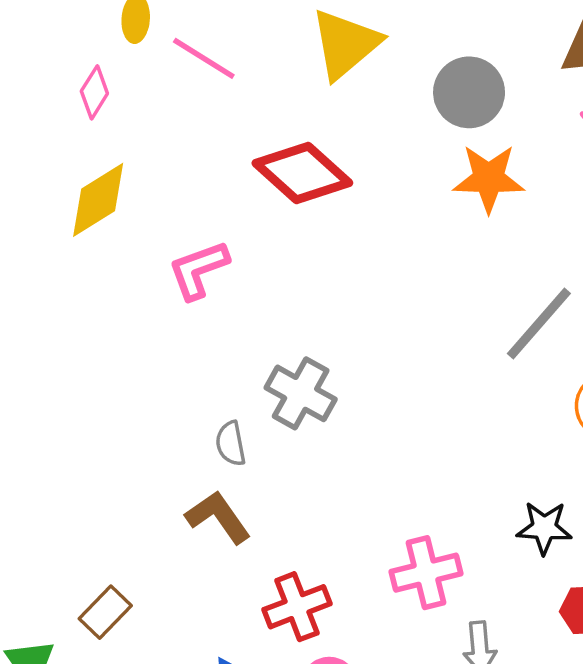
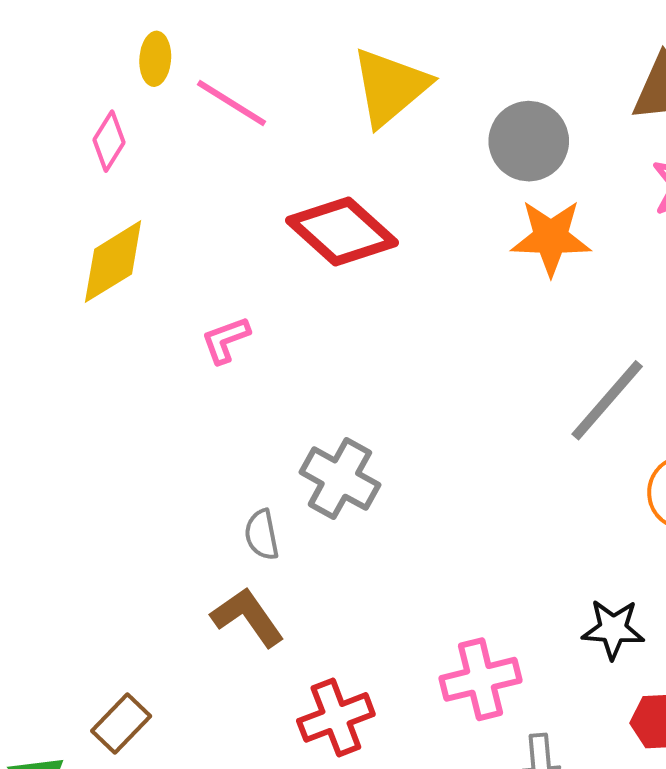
pink L-shape: (198, 270) -> (226, 340), size x0.7

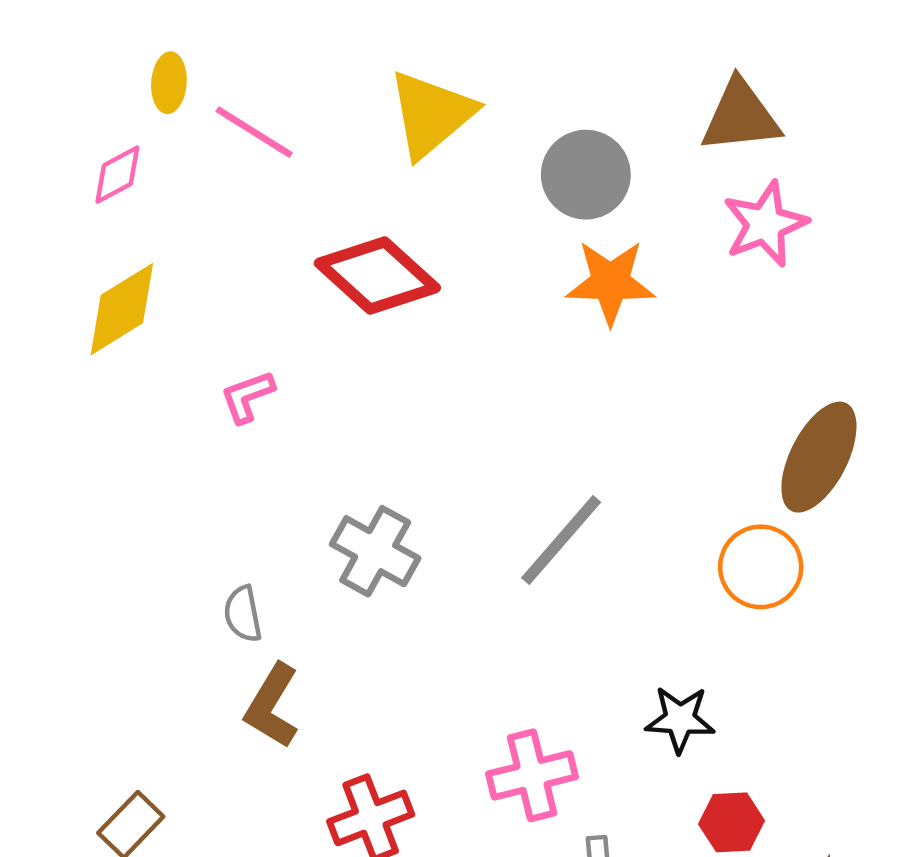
pink diamond: (109, 141) -> (117, 175), turned 30
gray line: (607, 400) -> (561, 540), moved
gray semicircle: (262, 535) -> (243, 614), moved
brown L-shape: (248, 617) -> (272, 706), turned -114

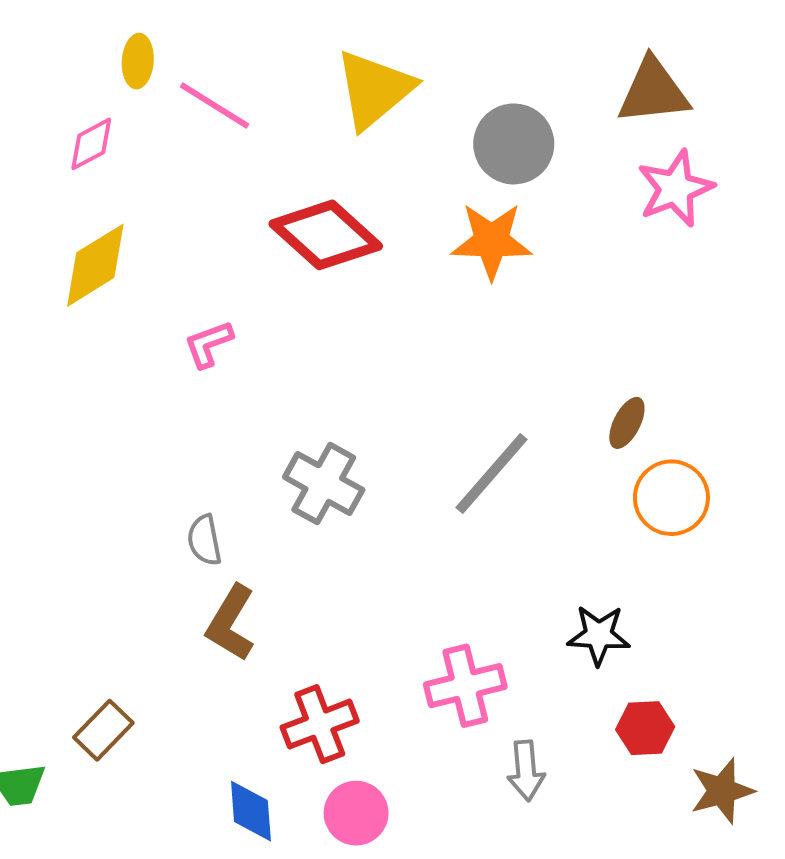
orange star: (610, 282) -> (492, 241), moved
brown ellipse: (819, 457) -> (627, 423), moved, size x0.5

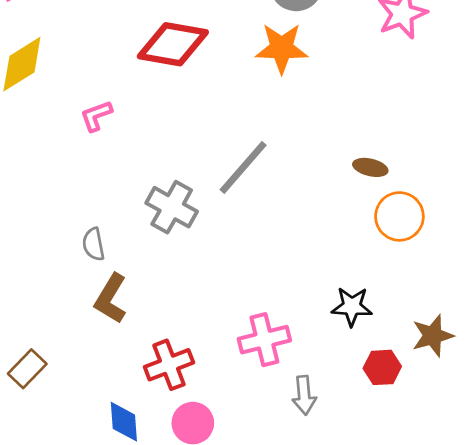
red diamond: (326, 235) -> (173, 44), turned -32
brown ellipse: (627, 423) -> (370, 167), turned 76
gray line: (492, 473) -> (243, 167), moved
brown star: (722, 791) -> (433, 336), moved

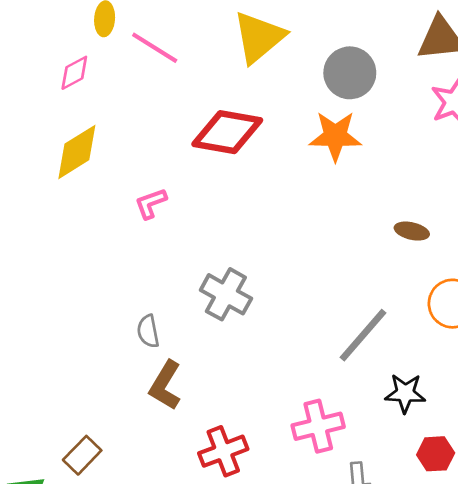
gray line: (243, 167) -> (363, 335), moved
brown ellipse: (370, 167) -> (412, 231), moved

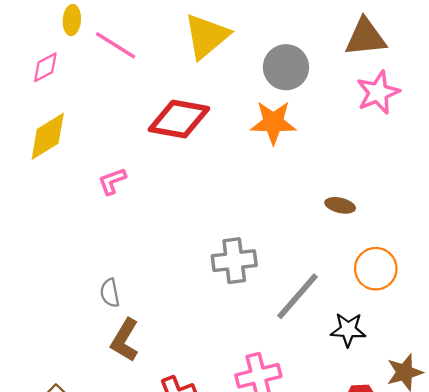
gray cross: (226, 294) -> (234, 261), moved, turned -36
black star: (405, 393) -> (348, 330), moved

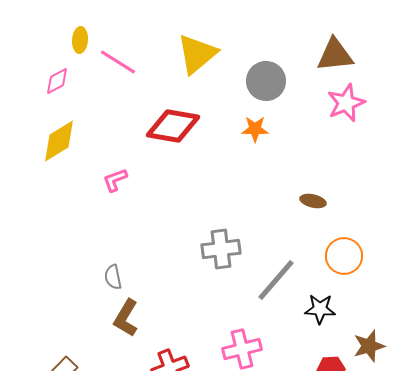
orange star: (273, 122) -> (255, 129), size x0.7

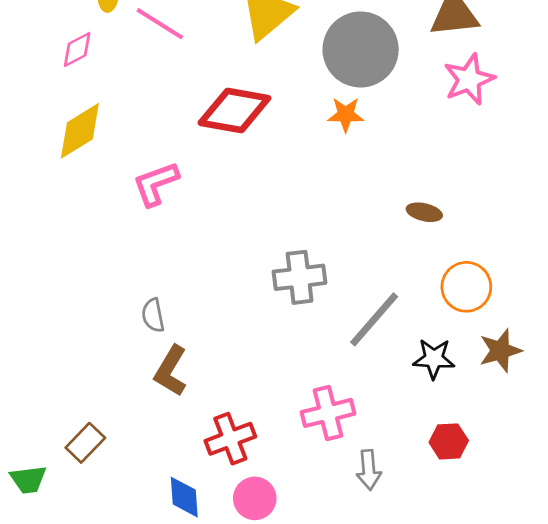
gray circle: (266, 81) -> (361, 49), size x1.4
pink L-shape: (115, 180) -> (156, 184), size x1.4
brown star: (369, 346) -> (500, 351), moved

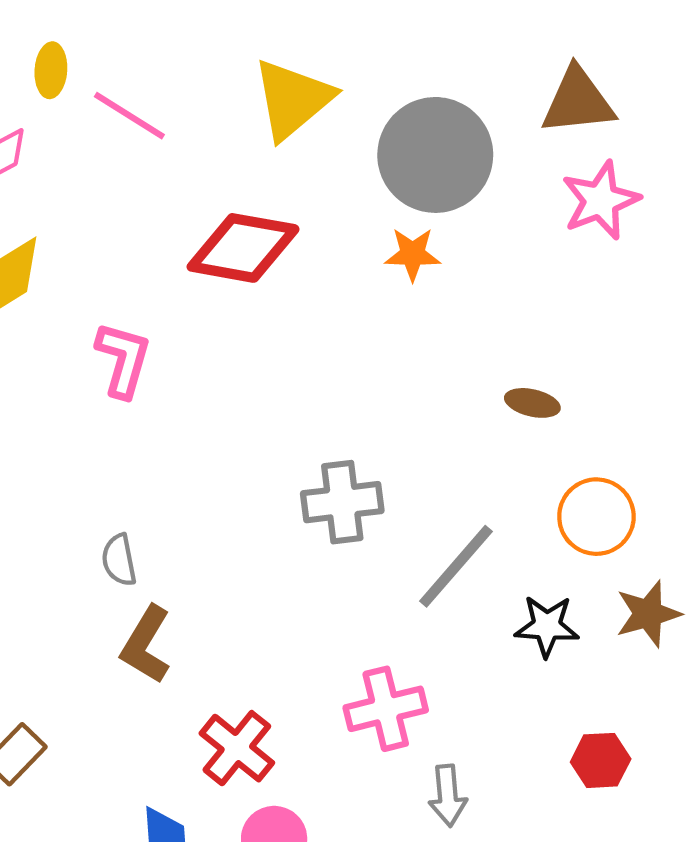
pink L-shape: (156, 184) -> (123, 360), turned 126
red cross: (230, 439) -> (237, 748), turned -30
red hexagon: (449, 441) -> (601, 760), moved

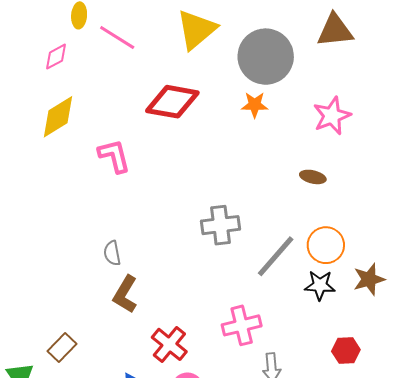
pink star: (601, 200) -> (332, 116), moved
pink L-shape: (123, 360) -> (114, 156), turned -30
orange circle: (596, 517) -> (326, 245), moved

